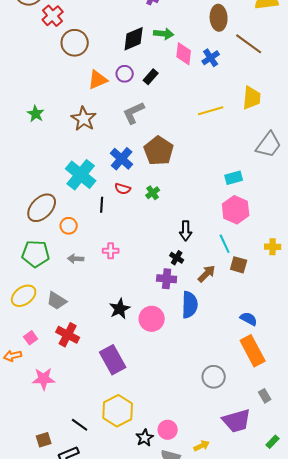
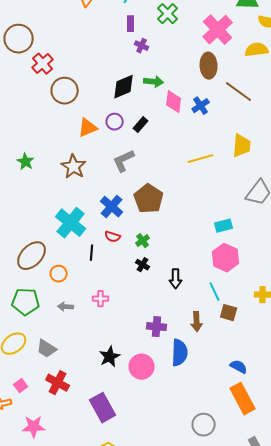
black cross: (177, 258) -> (143, 265), moved
brown arrow: (207, 274) -> (197, 322), turned 132

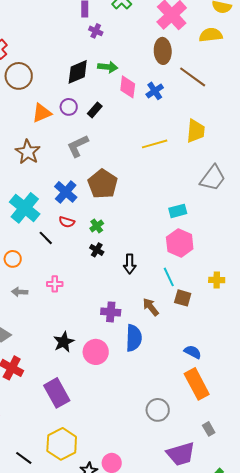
black line: (92, 253) -> (46, 238), turned -49
brown arrow: (197, 322) -> (151, 307), turned 144

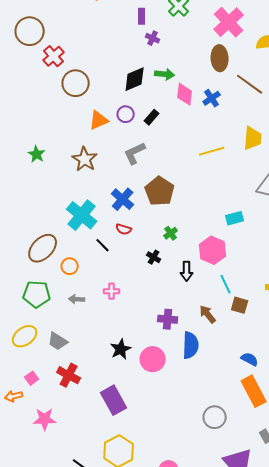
green cross: (97, 226) -> (171, 233), moved
pink hexagon: (180, 243) -> (213, 250), moved

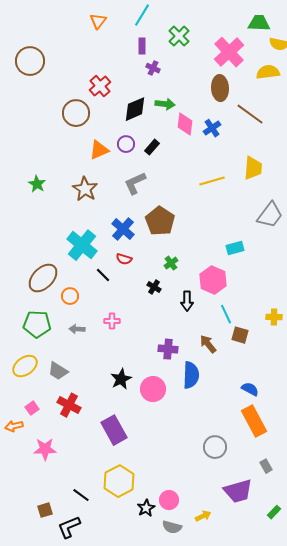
red cross: (54, 56) -> (100, 86), moved

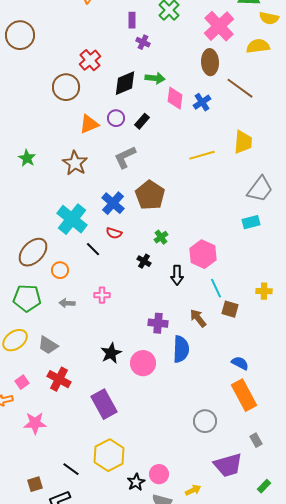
cyan rectangle: (235, 248) -> (251, 222), moved

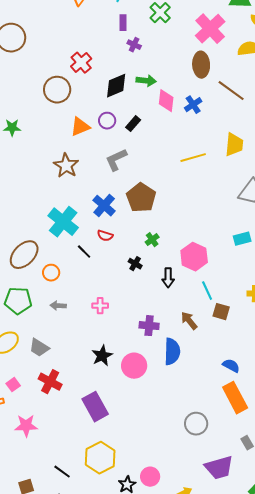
green star: (27, 158) -> (12, 128), moved, turned -30
cyan rectangle: (251, 222) -> (242, 239), moved
pink cross: (102, 295) -> (100, 306), moved

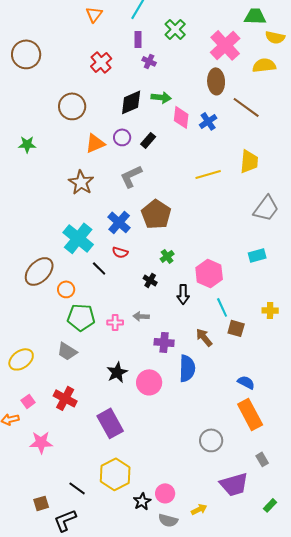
red cross: (81, 63) -> (101, 62), moved
green pentagon: (18, 301) -> (81, 317), moved
gray arrow: (58, 306) -> (141, 316), moved
gray trapezoid: (39, 348) -> (67, 351), moved

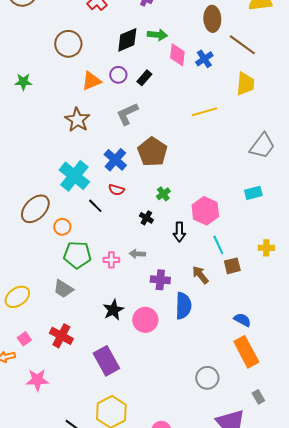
yellow trapezoid: (249, 161) -> (245, 84), moved
brown square: (236, 328) -> (232, 266), turned -30

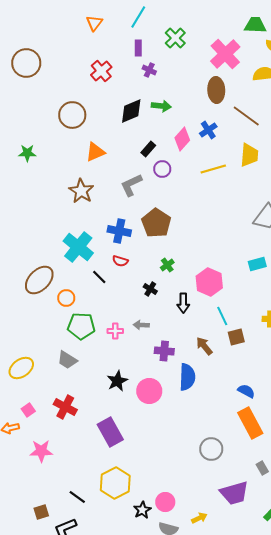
pink diamond: (177, 55) -> (182, 139), moved, turned 35
purple circle: (118, 75) -> (162, 169), moved
yellow line: (204, 112) -> (213, 169), moved
blue cross: (115, 160) -> (119, 231), turned -30

